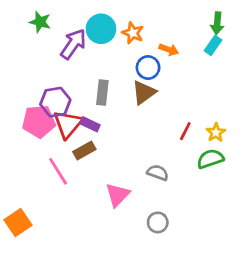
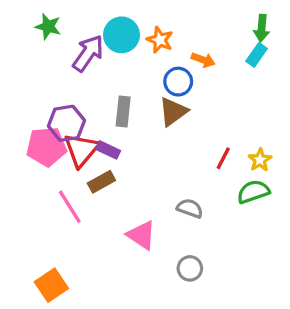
pink triangle: (118, 195) -> (141, 235), turned -40
orange square: (18, 222) -> (51, 285), moved

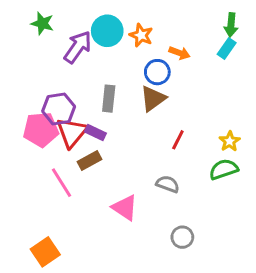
red line: (223, 158) -> (178, 140), moved
gray circle: (190, 268) -> (182, 237), moved

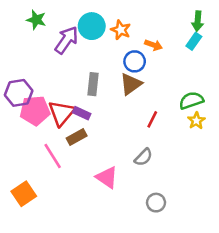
purple hexagon: (59, 109) -> (19, 93), moved
green semicircle: (224, 169) -> (191, 100), moved
gray semicircle: (168, 184) -> (143, 157), turned 114
orange square: (45, 252) -> (24, 194), moved

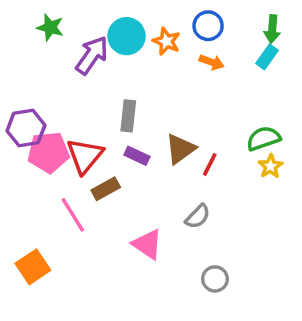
blue circle: (135, 61) -> (208, 26), moved
brown triangle: (131, 84) -> (180, 149), moved
purple rectangle: (82, 113) -> (137, 156), moved

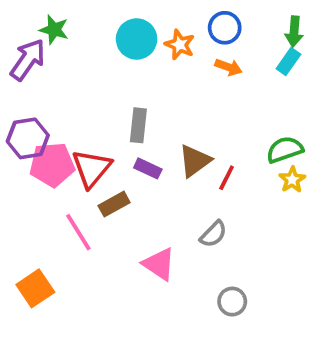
purple arrow: (92, 55) -> (28, 60), moved

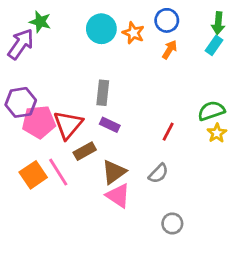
orange arrow: (228, 67) -> (170, 50), turned -78
brown triangle: (195, 161) -> (114, 172), moved
orange square: (35, 288) -> (33, 175), moved

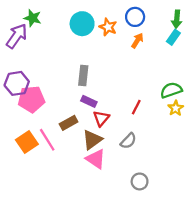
red triangle: (68, 125) -> (101, 118), moved, size x0.7

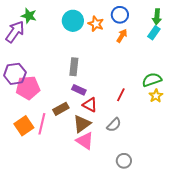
red triangle: (101, 118) -> (90, 105), turned -42
pink line: (47, 140) -> (42, 124), turned 45

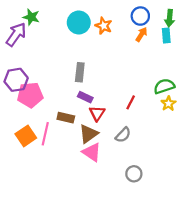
blue circle: (120, 15) -> (140, 16), moved
cyan rectangle: (154, 33) -> (166, 35), turned -40
orange arrow: (122, 36) -> (141, 34), moved
red triangle: (90, 105) -> (97, 113), turned 35
brown rectangle: (61, 109) -> (66, 118), turned 42

